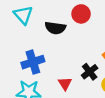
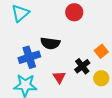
cyan triangle: (23, 15) -> (20, 13), turned 30
black semicircle: (55, 28) -> (50, 43), moved

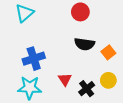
black semicircle: (50, 43) -> (85, 44), moved
black cross: (82, 66) -> (87, 89), moved

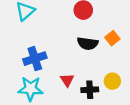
orange square: (108, 52) -> (112, 38), moved
black cross: (87, 89) -> (90, 90), turned 35

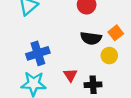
yellow circle: (112, 81) -> (109, 56), moved

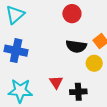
blue cross: (38, 53) -> (16, 51), moved, turned 30

